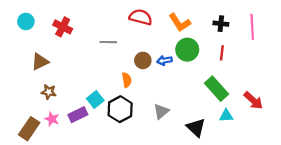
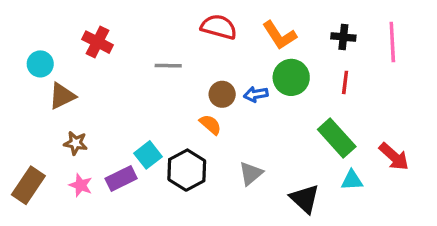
cyan circle: (26, 21) -> (40, 64), moved
orange semicircle: (127, 80) -> (210, 125), moved, turned -40
brown rectangle: (29, 129) -> (28, 185), moved

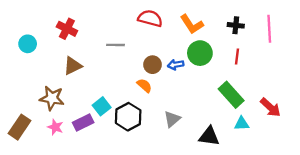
brown triangle: (62, 96) -> (73, 66), moved
brown star: (76, 143) -> (52, 98), size x1.5
black triangle: (305, 199) -> (209, 136), turned -35

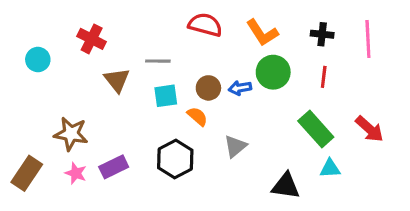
brown triangle: (73, 66) -> (117, 80), moved, turned -42
cyan square: (102, 106) -> (166, 96), moved, turned 30
red arrow: (270, 107) -> (369, 129), moved
gray triangle: (172, 119) -> (235, 146), moved

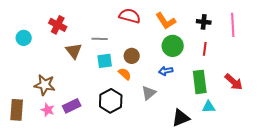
blue arrow: (240, 88) -> (166, 71), moved
green rectangle: (316, 129) -> (200, 82), turned 35
brown rectangle: (27, 173) -> (17, 110), turned -30
black triangle: (286, 186) -> (181, 118), turned -30

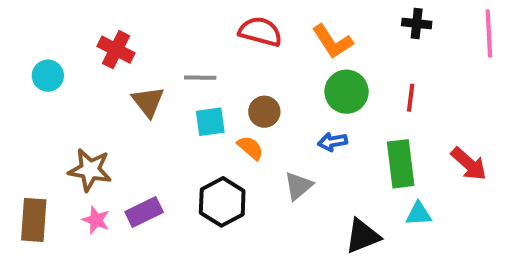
black cross: (204, 22) -> (417, 24), moved
pink line: (233, 25) -> (489, 34), moved

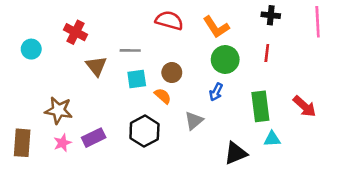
red line: (411, 98) -> (267, 53), moved
blue arrow: (332, 142) -> (216, 92), turned -54
pink star: (96, 220) -> (62, 143), turned 30

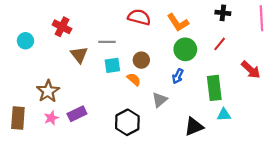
red line: (267, 53) -> (220, 44), turned 32
red arrow: (305, 106) -> (251, 70), moved
brown star: (59, 110) -> (48, 91), turned 30
black hexagon: (144, 131) -> (127, 122), moved

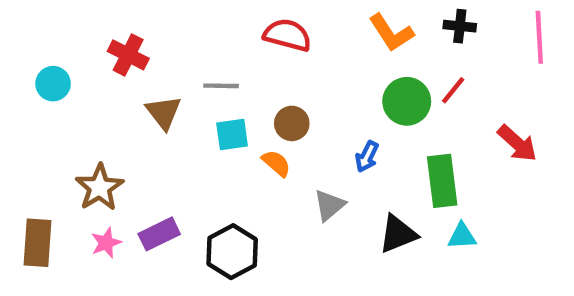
orange L-shape: (178, 23) -> (391, 33), moved
green circle: (185, 49) -> (407, 101), moved
black hexagon: (127, 122) -> (232, 252), moved
black triangle: (194, 127) -> (398, 234), moved

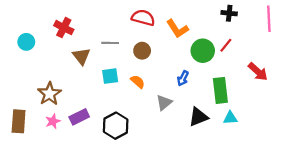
orange L-shape: (391, 33) -> (177, 29), moved
brown circle: (292, 123) -> (142, 51), moved
cyan square: (232, 134) -> (110, 76), moved

